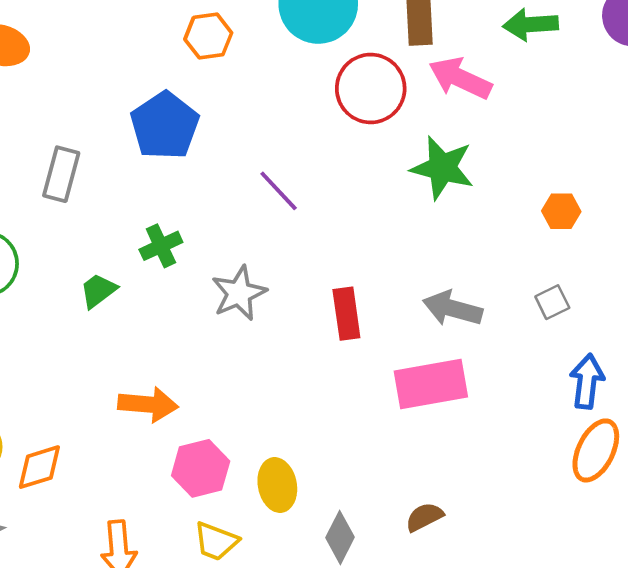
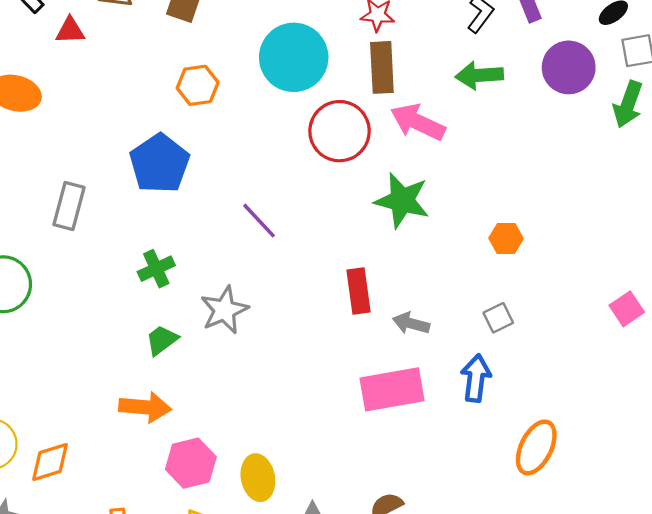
green trapezoid: (98, 291) -> (162, 340), moved
gray arrow: (453, 308) -> (411, 323), size x0.7
red rectangle: (346, 314) -> (359, 291), moved
blue arrow: (587, 381) -> (476, 378), moved

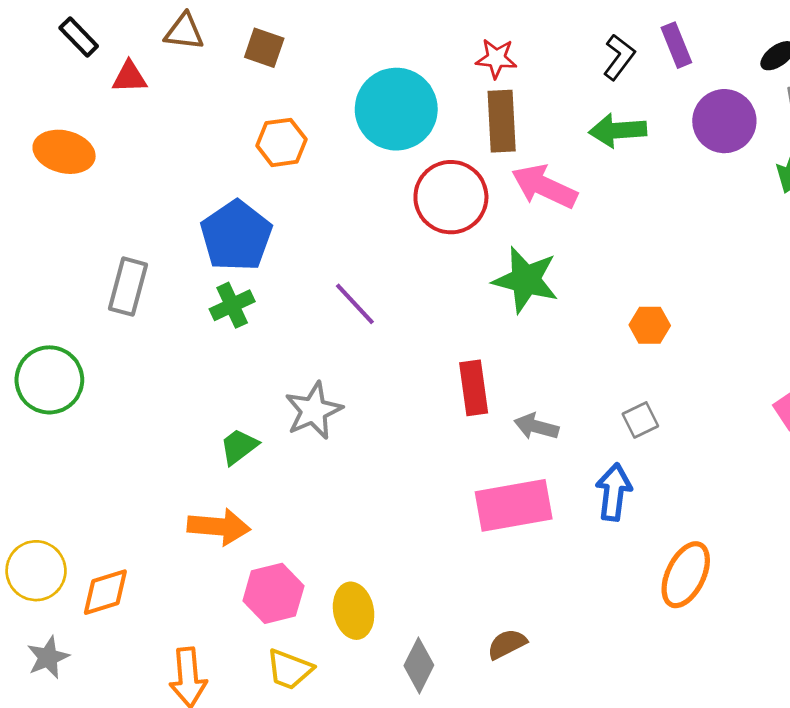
green cross: (156, 269) -> (232, 305), moved

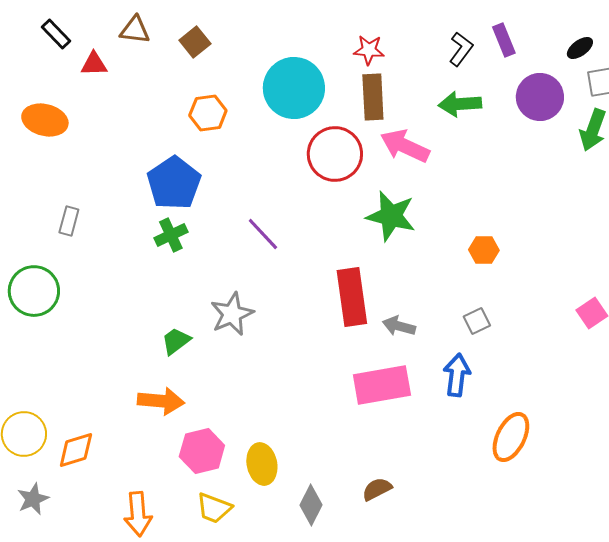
brown square: (264, 48) -> (195, 42), turned 32
gray rectangle: (128, 287) -> (69, 221), moved, size x0.7
red rectangle: (474, 388) -> (352, 297), size x1.4

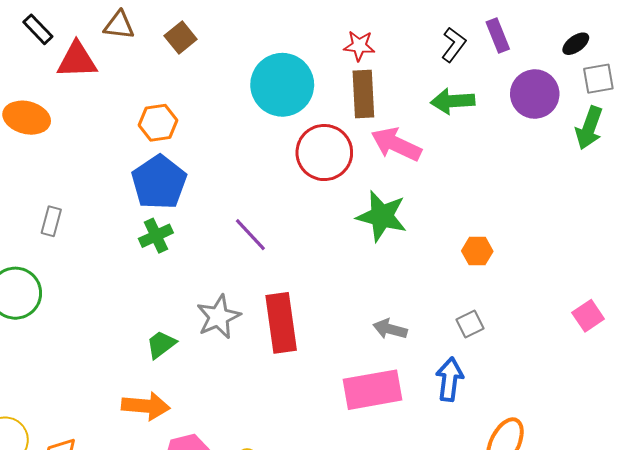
red triangle: (94, 64) -> (77, 60), size x1.5
orange hexagon: (208, 113) -> (158, 123), moved
red rectangle: (352, 297) -> (281, 323), moved

